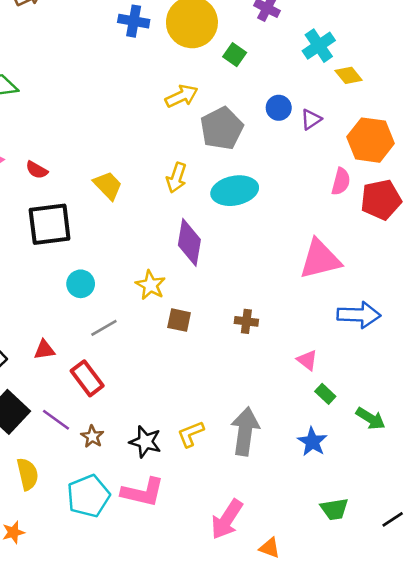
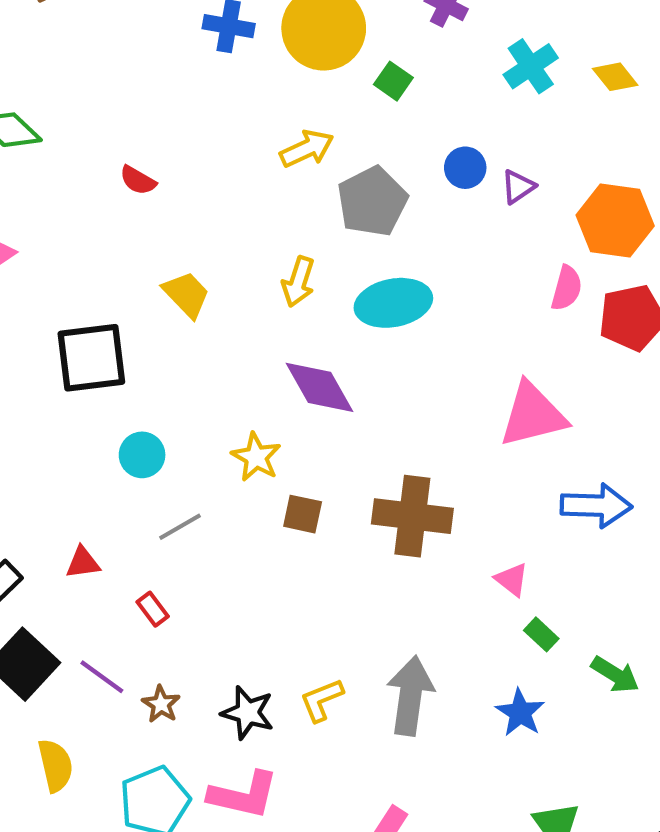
yellow diamond: (349, 75) -> (615, 77), moved
red semicircle: (37, 170) -> (138, 180), moved
purple diamond: (189, 242) -> (319, 387), turned -39
brown cross: (246, 321) -> (412, 516), size x2.0
red rectangle: (87, 378) -> (153, 609), size x0.6

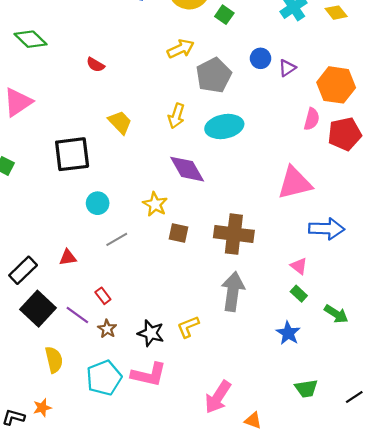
pink triangle: (512, 580) -> (299, 266), moved
red rectangle: (153, 609) -> (103, 296), moved
gray arrow: (410, 696) -> (233, 292), moved

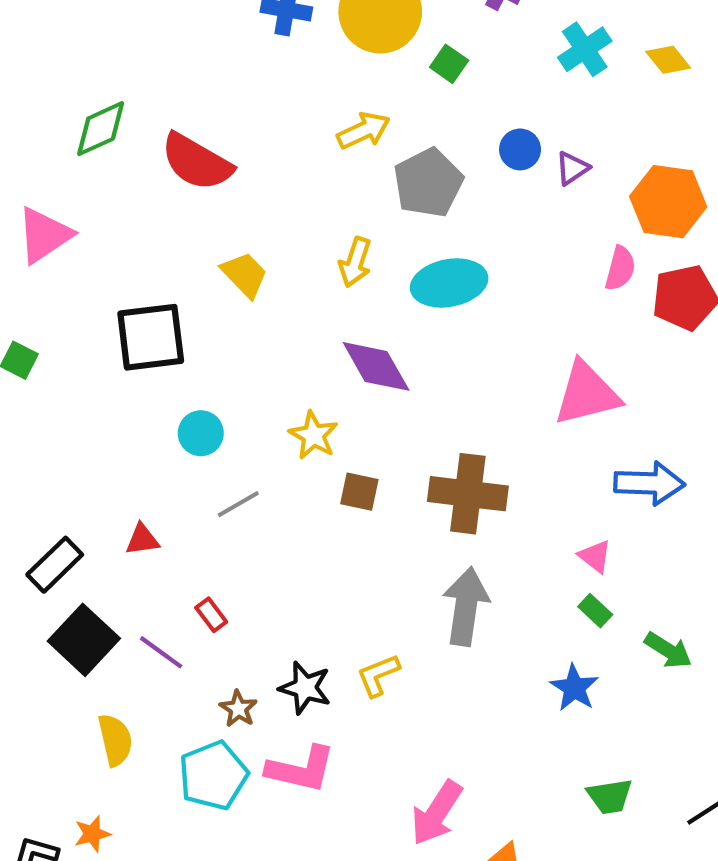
green diamond: (30, 39) -> (101, 129), moved, turned -68
red semicircle: (95, 65) -> (197, 162), size x2.0
brown star: (107, 329) -> (238, 709), moved

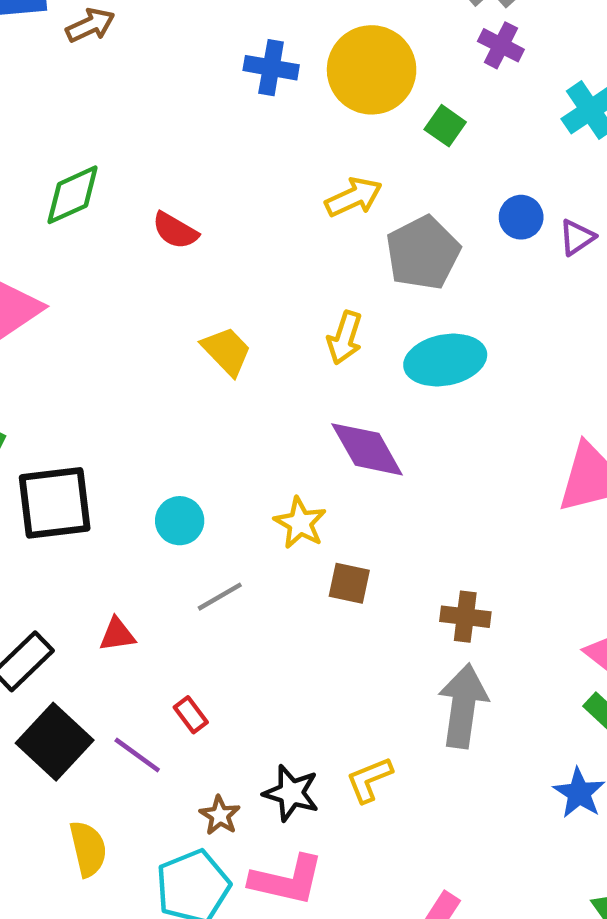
red semicircle: (197, 162) -> (175, 231), size x0.6
black square: (151, 337) -> (55, 503), moved
brown cross: (468, 494) -> (465, 617), moved, size x0.6

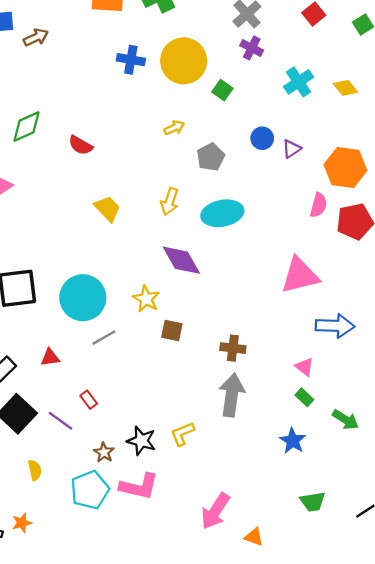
yellow arrow: (354, 197) -> (174, 128), size x0.7
gray pentagon: (423, 253) -> (211, 157), size x0.7
cyan circle: (180, 521) -> (83, 298), size x1.8
yellow semicircle: (88, 849) -> (35, 470), size x0.7

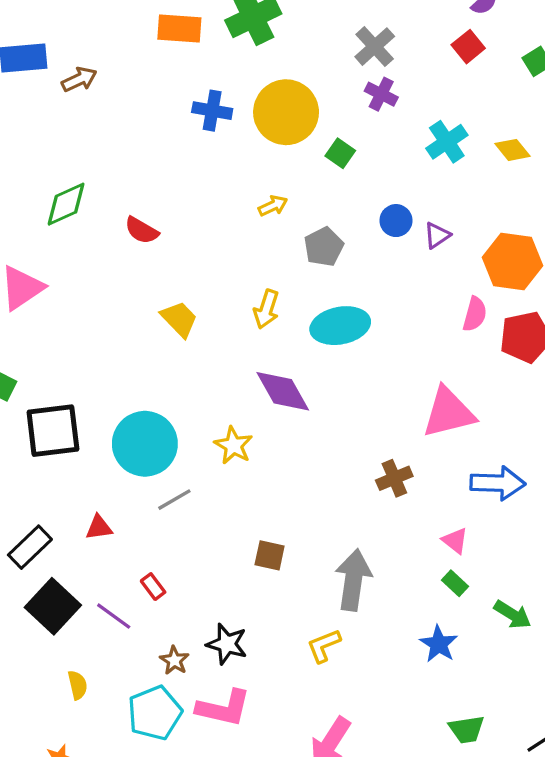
brown square: (172, 331) -> (270, 555), moved
brown cross: (233, 348) -> (394, 478), moved, turned -30
yellow L-shape: (182, 434) -> (324, 646), moved

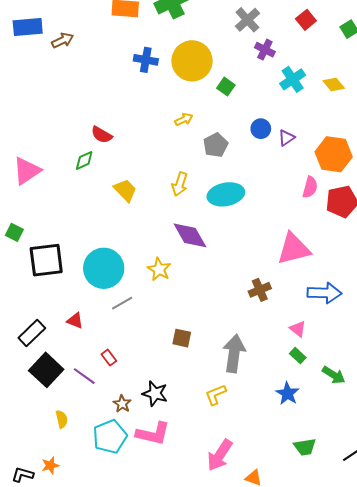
purple cross: (381, 94) -> (265, 50), moved
green diamond: (66, 204) -> (84, 160), moved, size x0.7
red triangle: (99, 527) -> (75, 321), turned 30

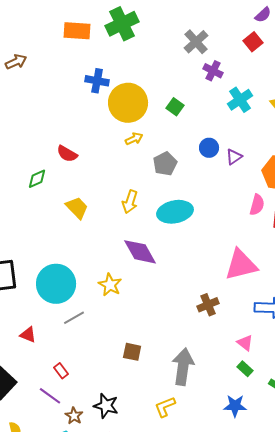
yellow circle: (192, 61) -> (128, 103), moved
red semicircle: (102, 135) -> (67, 154), moved
purple line: (84, 376) -> (50, 396), moved
blue star: (287, 394) -> (235, 406), turned -30

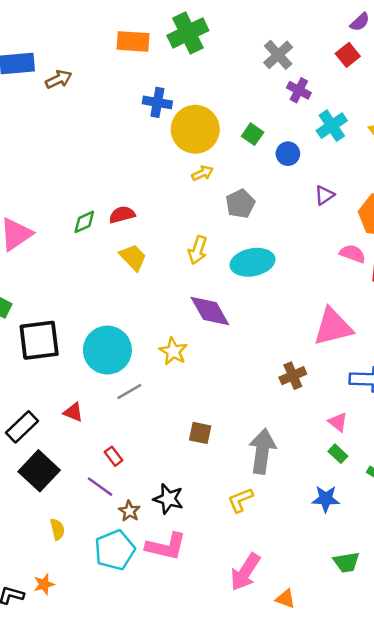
blue circle: (209, 148) -> (288, 154), moved
red semicircle: (67, 154) -> (122, 215), moved, turned 135
pink semicircle: (257, 205) -> (353, 254), turned -85

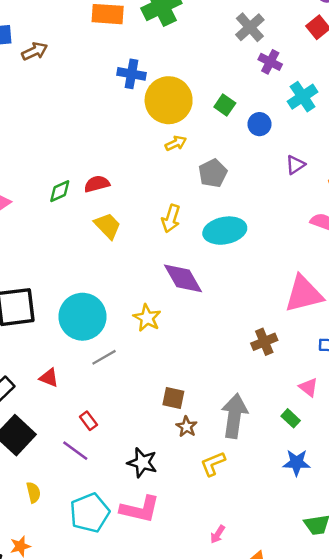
green rectangle: (338, 454) -> (291, 418), moved
brown star: (129, 511) -> (187, 427), moved
pink arrow: (245, 572) -> (218, 534), size x0.5

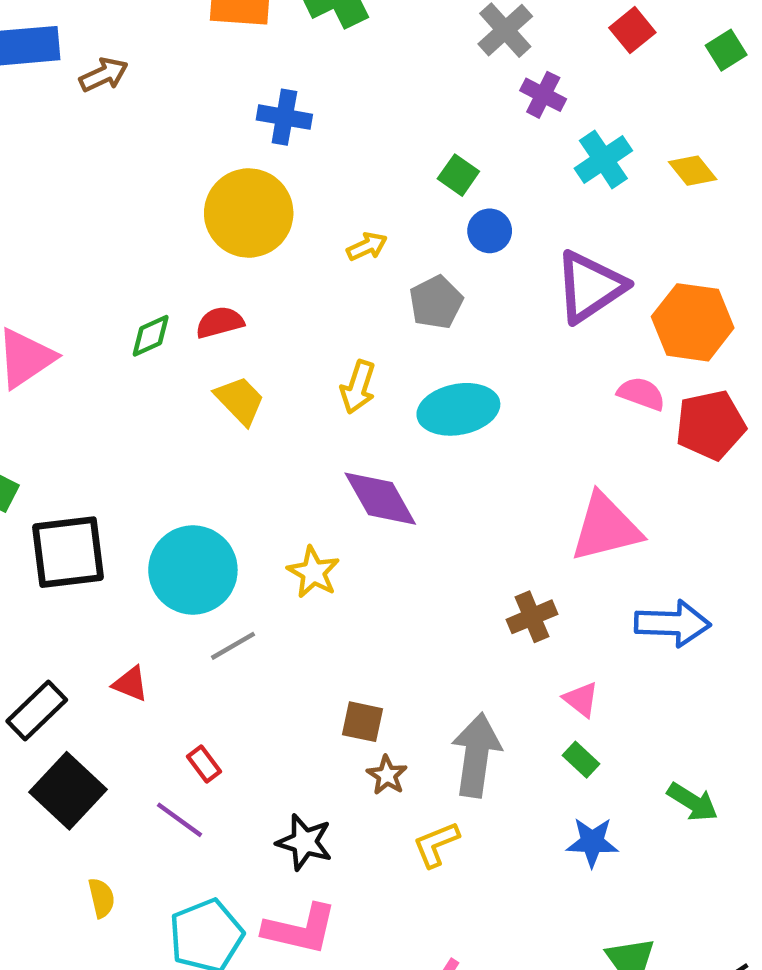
yellow circle: (169, 100) -> (249, 213), moved
blue circle: (259, 124) -> (490, 231), moved
purple triangle: (295, 165) -> (590, 287), size x2.0
pink triangle: (308, 387) -> (581, 699), moved

